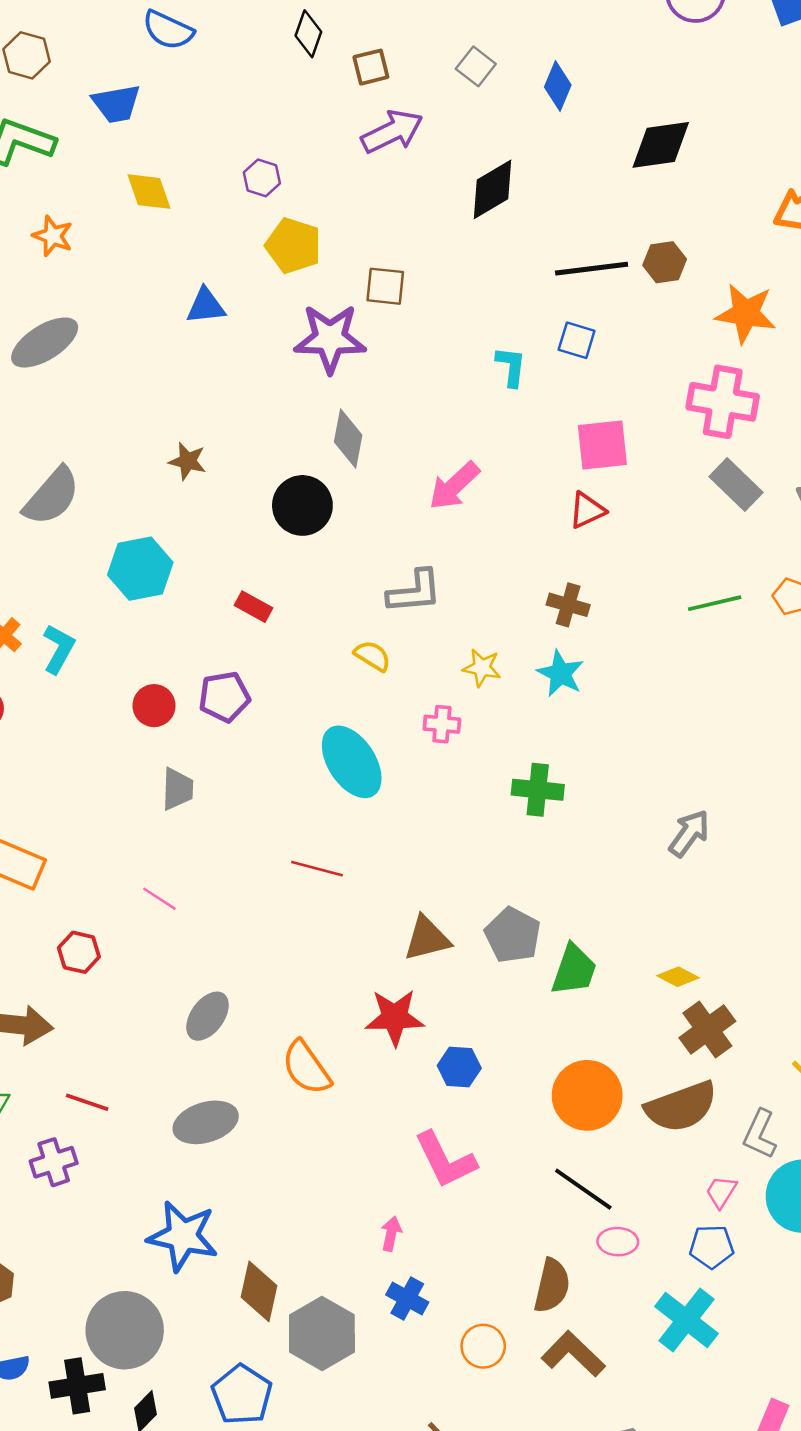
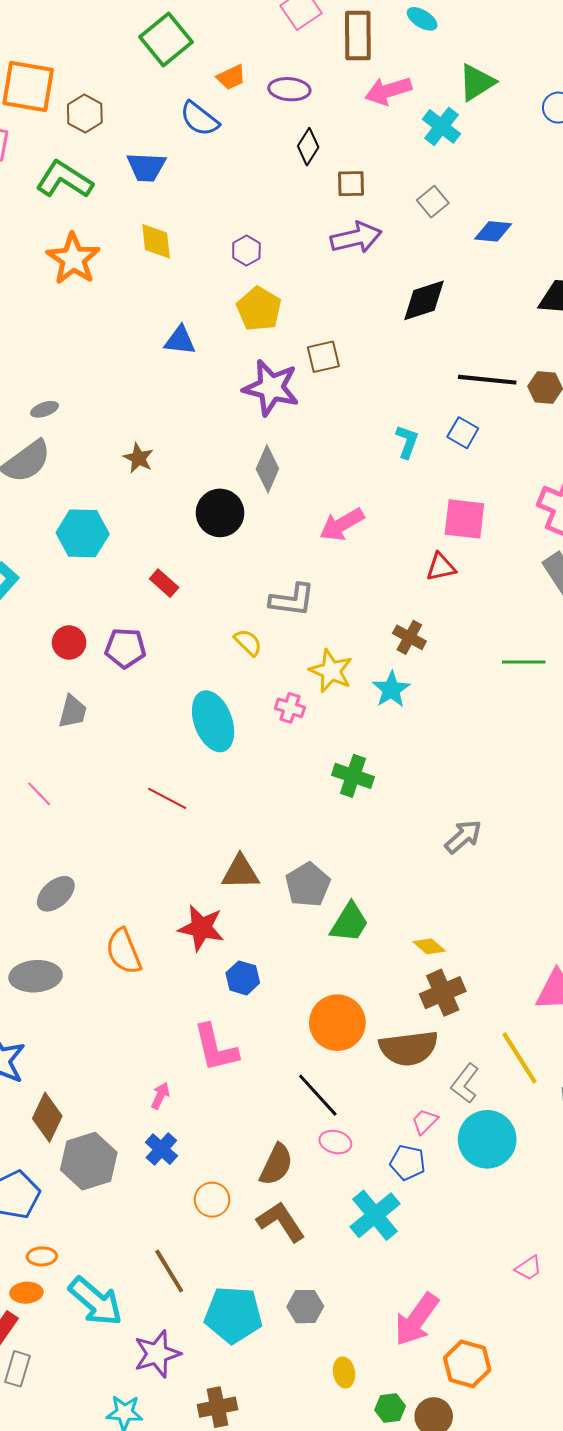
blue diamond: (558, 86) -> (493, 231), turned 60
orange star: (53, 236) -> (73, 259), size x1.6
brown square: (385, 286) -> (323, 357), turned -32
gray ellipse: (45, 343) -> (45, 409), moved, size x0.5
yellow star: (482, 668) -> (331, 671), size x1.4

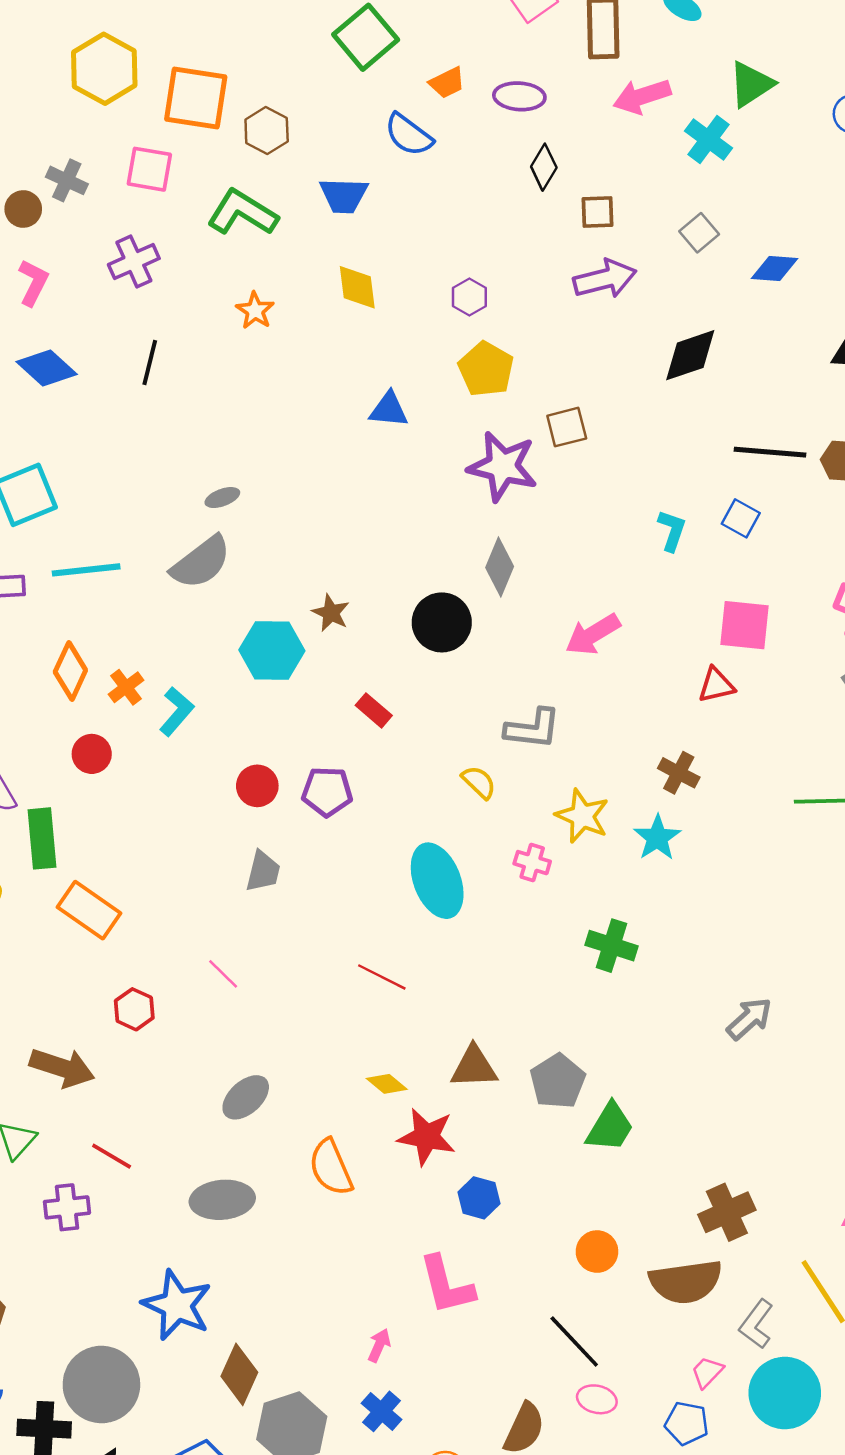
orange star: (73, 259) -> (255, 311), size x0.6
brown star: (138, 458) -> (331, 613), moved
yellow diamond: (429, 946) -> (387, 1084), moved
orange circle: (337, 1023) -> (597, 1252), size x0.6

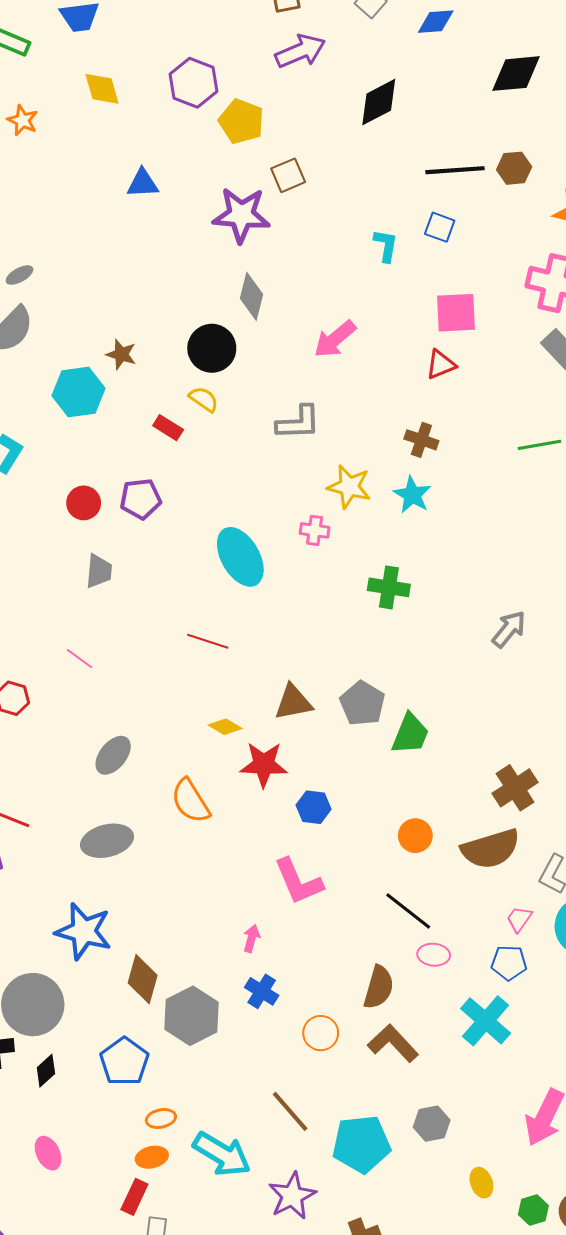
purple hexagon: (469, 297) -> (194, 83), size x1.6
yellow pentagon: (486, 369) -> (241, 121), moved
yellow semicircle: (479, 782) -> (204, 399), moved

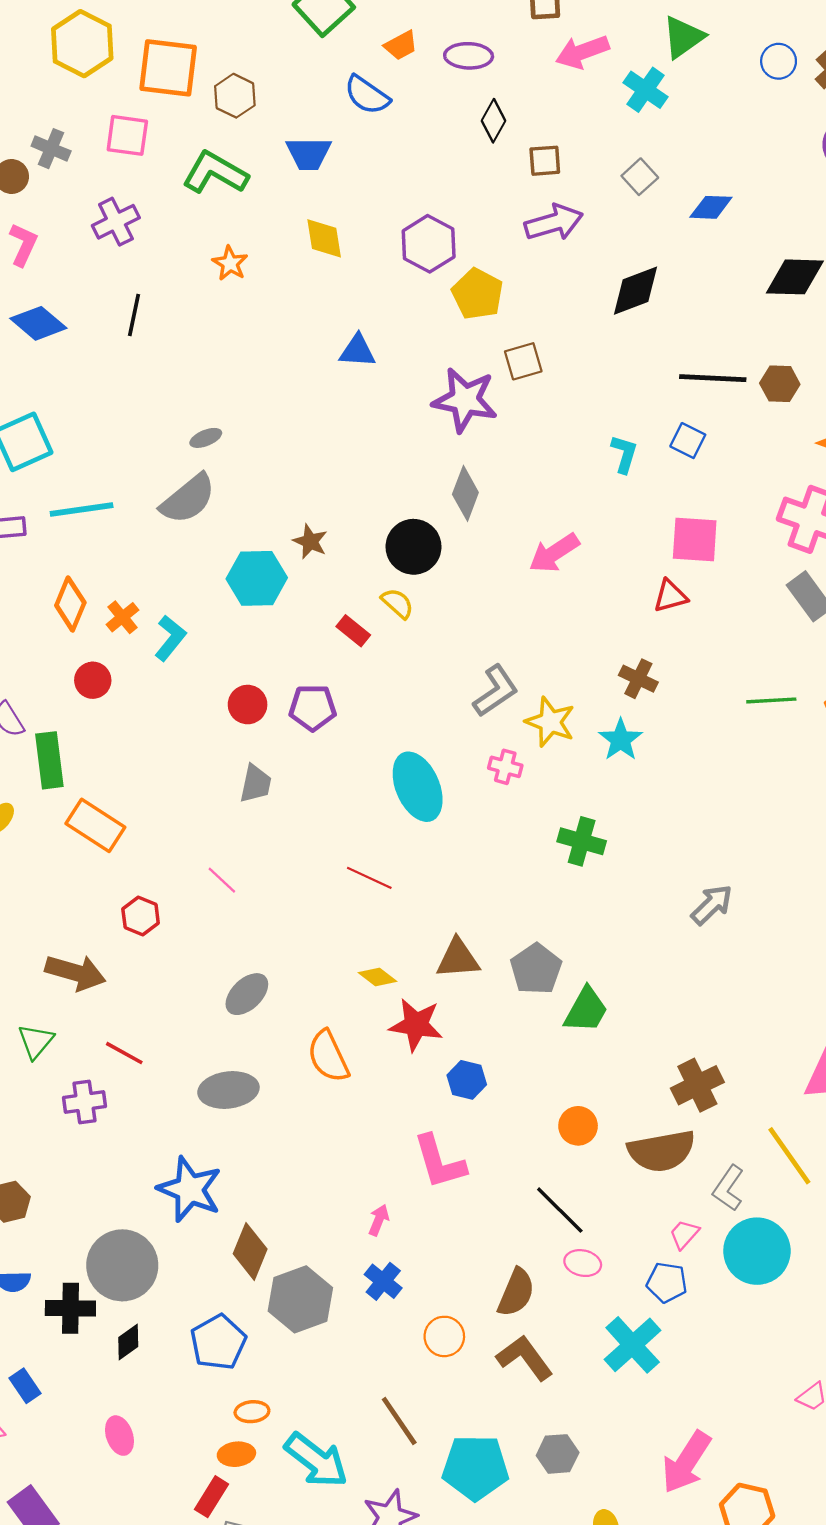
gray L-shape: (298, 423) -> (496, 691), moved, turned -39

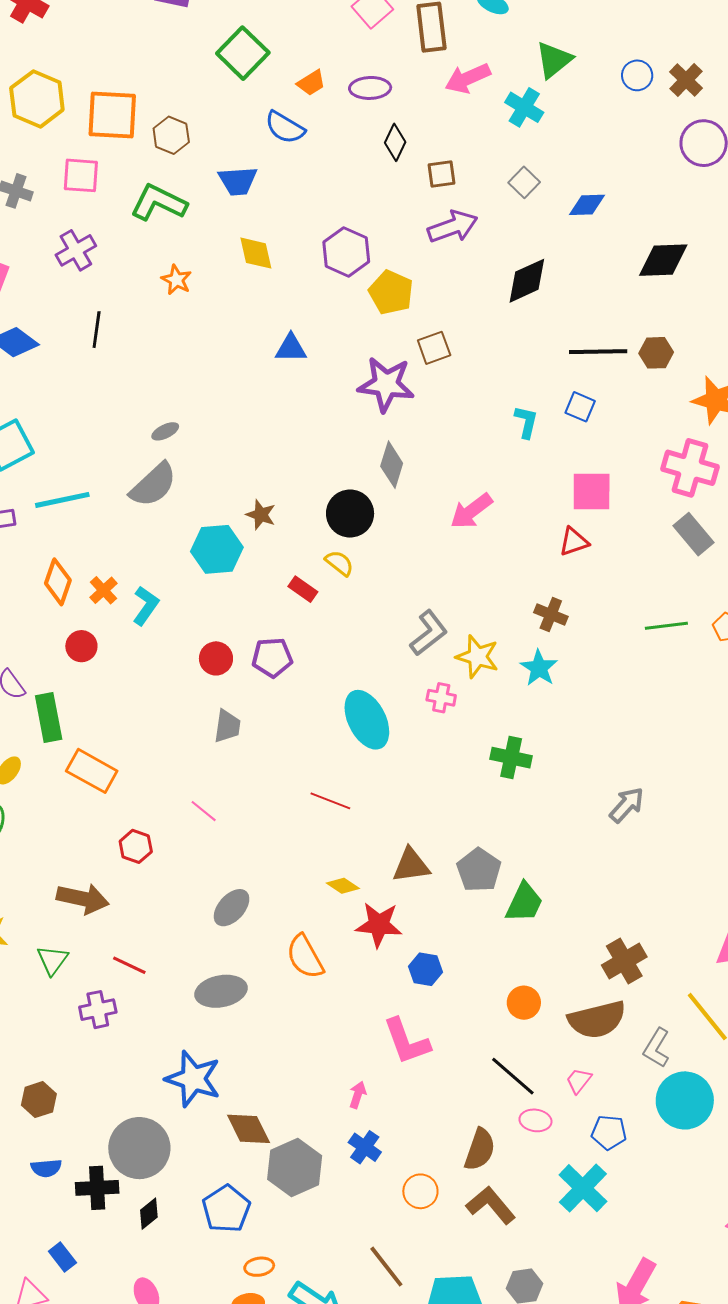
pink trapezoid: (684, 1234) -> (579, 1081), moved
brown diamond: (250, 1251) -> (249, 1129), turned -45

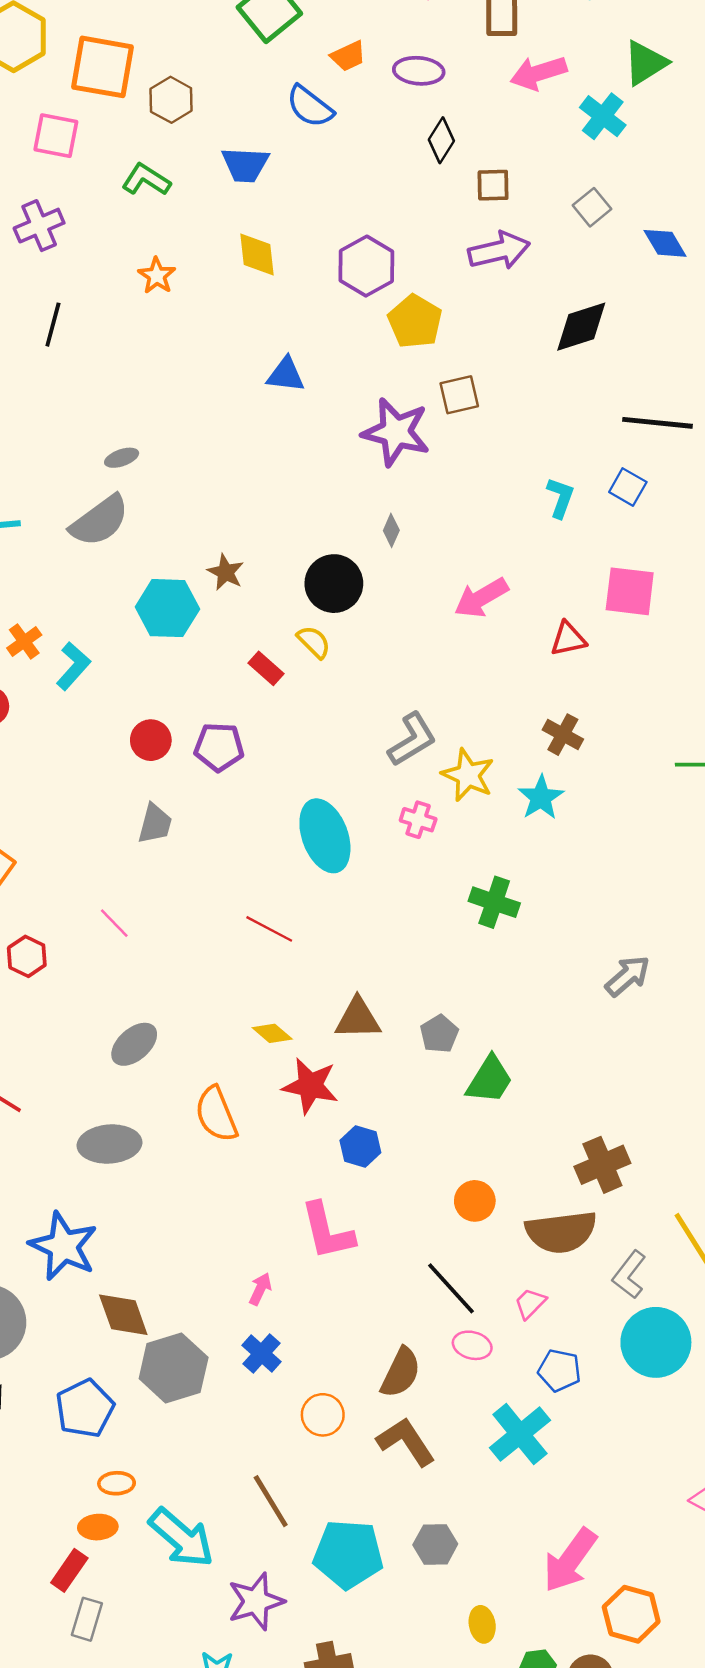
green L-shape: (159, 203) -> (146, 180), size x0.7
blue diamond: (587, 205) -> (665, 243), turned 54
gray diamond: (392, 465) -> (391, 530), size x0.6
red triangle: (574, 542) -> (568, 639), moved
gray pentagon: (479, 870) -> (439, 1034), size x0.7

